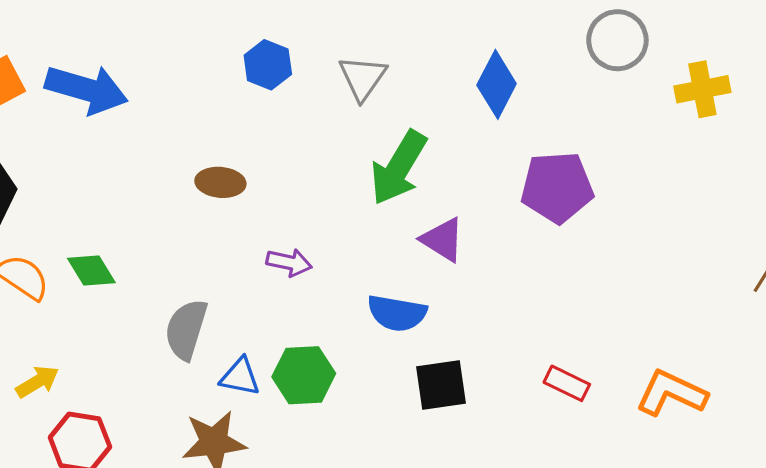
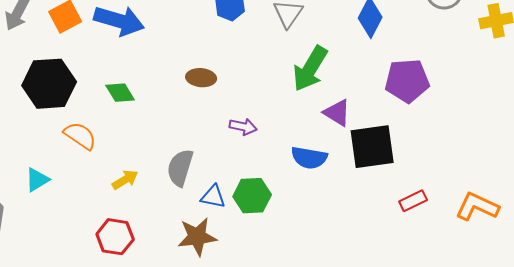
green diamond: (91, 271) -> (120, 93), moved
yellow arrow: (37, 382) -> (125, 180), moved
red rectangle: (567, 383) -> (413, 201), turned -52
black square: (441, 385) -> (372, 147), moved, size x1.4

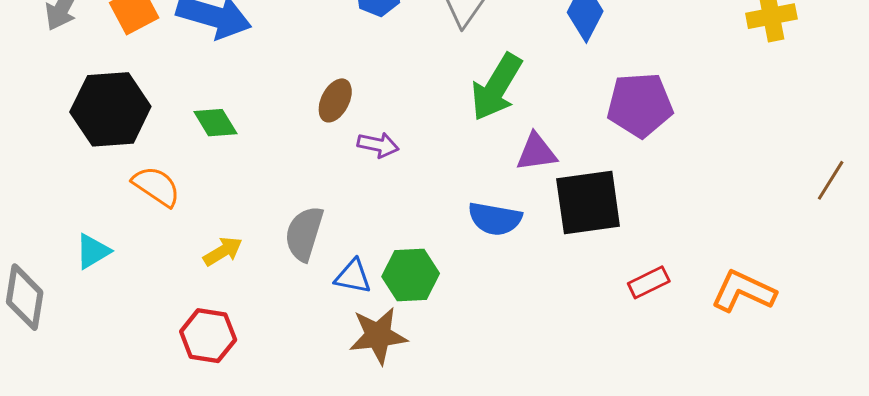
brown ellipse: (201, 78) -> (335, 100), turned -68
purple triangle: (337, 113) -> (536, 152), turned -40
purple arrow: (243, 127) -> (378, 145), moved
brown star: (197, 237) -> (378, 336), moved

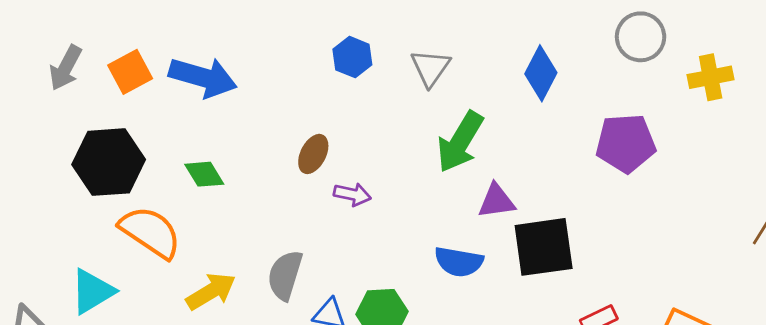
purple pentagon: (640, 105) -> (626, 143), moved
orange semicircle: (156, 186) -> (150, 232), size x1.4
cyan triangle: (93, 251) -> (92, 291), size x1.4
yellow arrow: (223, 251) -> (211, 291), size x1.4

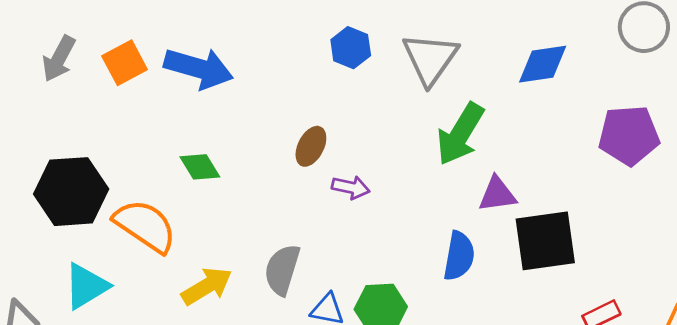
gray triangle: (430, 68) -> (430, 59), size x1.4
blue diamond: (541, 73) -> (543, 64), turned 54
black hexagon: (109, 162) -> (71, 192), moved
blue semicircle: (459, 262) -> (459, 256), turned -90

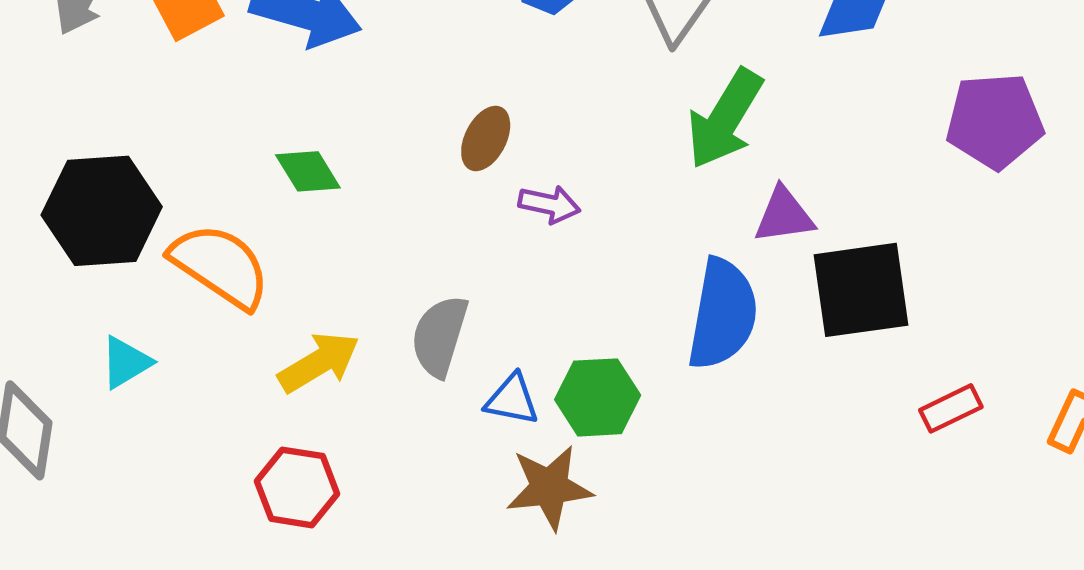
blue semicircle: (459, 256) -> (723, 314), size x1.4
cyan triangle: (86, 286) -> (126, 362), size x0.7

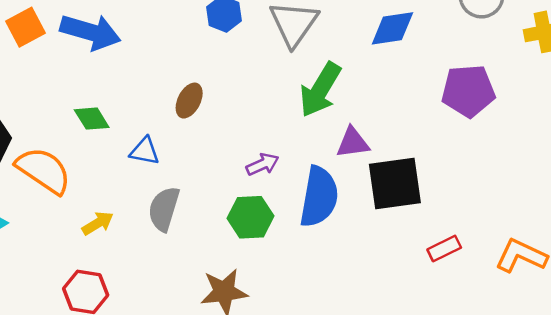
purple arrow: (549, 204) -> (263, 164), moved, turned -36
yellow arrow: (319, 362) -> (98, 223), size x0.7
green hexagon: (598, 397) -> (250, 217), moved
blue triangle: (512, 400) -> (145, 151), moved

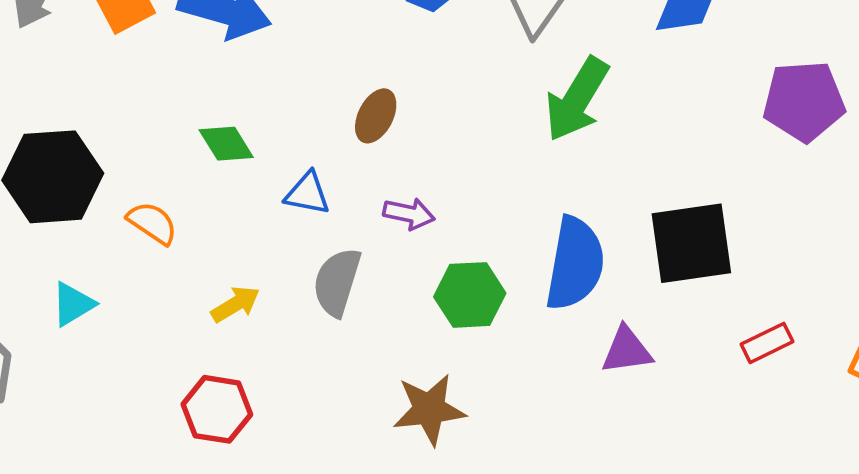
purple triangle: (353, 143) -> (627, 350), moved
purple arrow: (263, 164) -> (409, 214), moved, turned 36
orange semicircle: (44, 170) -> (152, 223), size x0.6

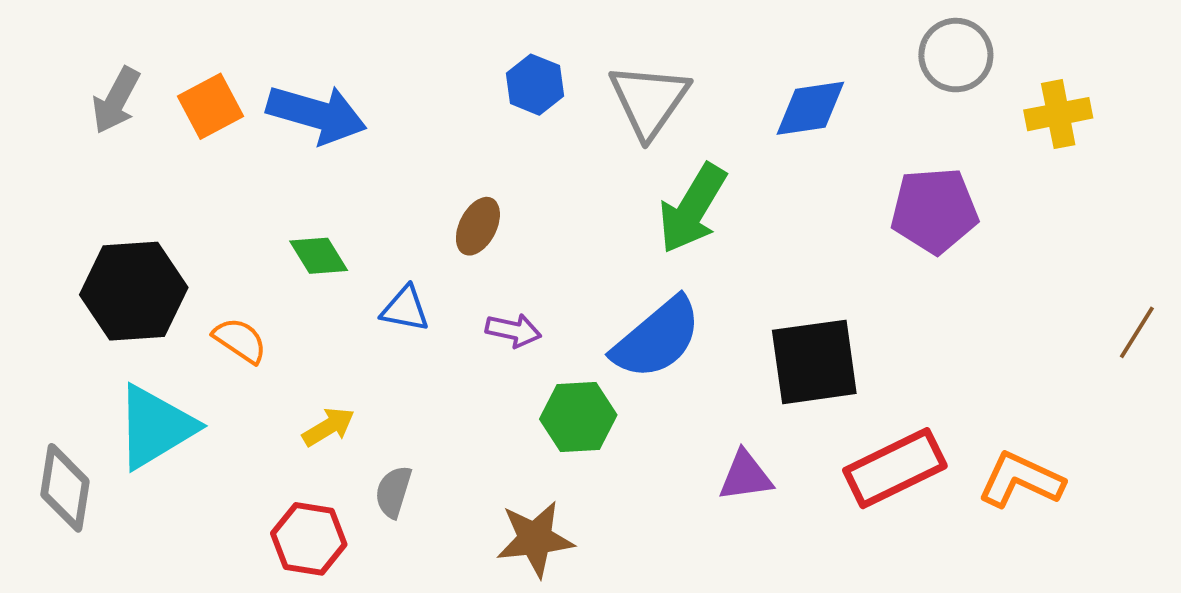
blue semicircle: (575, 264) -> (657, 338), moved, turned 40
gray semicircle: (337, 282) -> (393, 492), moved, size x0.7
cyan triangle: (73, 304) -> (155, 427), size x1.8
red rectangle: (767, 343) -> (895, 468), size x1.8

